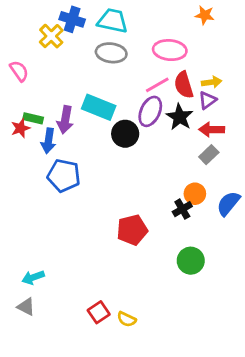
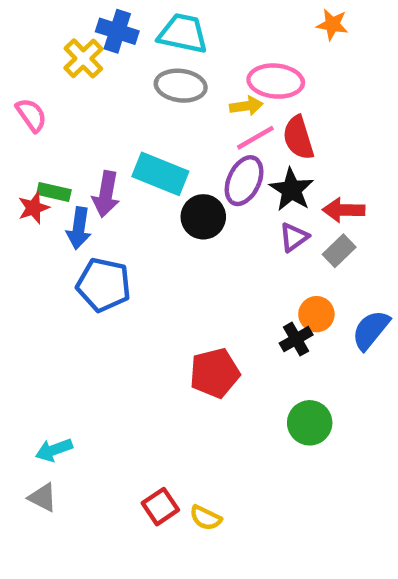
yellow arrow: (212, 82) -> (246, 106), moved
purple triangle: (207, 100) -> (294, 237), moved

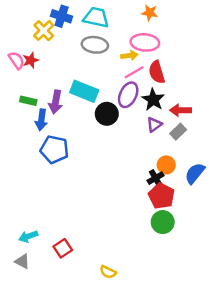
orange star: (332, 24) -> (150, 13), moved
red star: (34, 208) -> (31, 60), moved
red pentagon: (215, 373) -> (161, 196), moved, turned -30
red square: (160, 507) -> (63, 248), moved

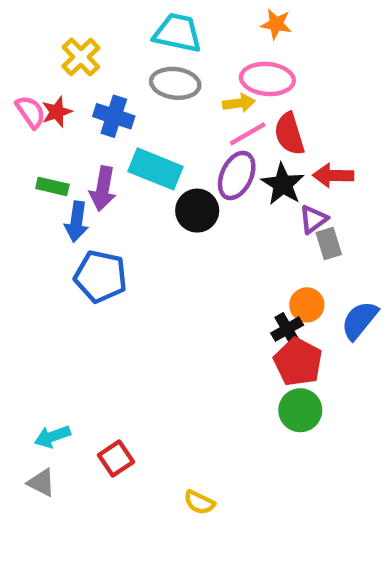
blue cross: (62, 16) -> (114, 116), moved
red arrow: (181, 110) -> (333, 175), moved
purple triangle: (154, 125) -> (313, 219), moved
gray rectangle: (178, 132) -> (329, 243), turned -63

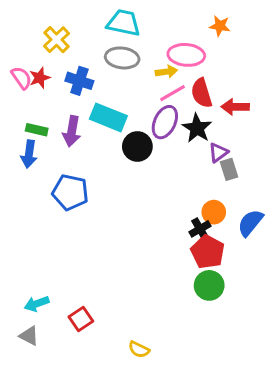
orange star: (276, 24) -> (220, 26), moved
red arrow: (333, 175) -> (235, 107), moved
blue arrow: (77, 222) -> (29, 154), moved

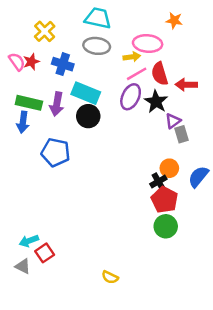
green rectangle: (37, 130) -> (29, 103), size x1.5
black circle: (137, 146) -> (88, 116), moved
red square: (81, 319) -> (45, 253), moved

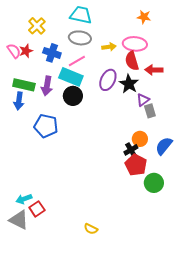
pink ellipse: (148, 43) -> (135, 44), moved
pink line: (137, 74) -> (77, 61), moved
green circle: (166, 226) -> (154, 183), moved
gray triangle: (23, 266) -> (19, 220), size x1.5

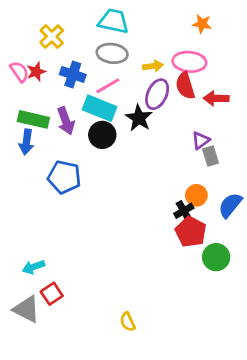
purple ellipse: (108, 80) -> (157, 94), moved
black star: (129, 84) -> (139, 118), moved
purple arrow: (47, 86) -> (66, 121), turned -30
cyan arrow: (24, 199) -> (33, 267), moved
yellow semicircle: (91, 229) -> (128, 322), turned 40

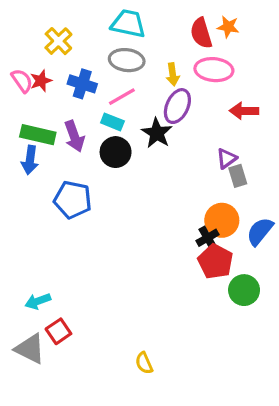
yellow arrow: (153, 66) -> (173, 74), turned 90
red semicircle: (185, 86) -> (201, 33), moved
cyan rectangle: (99, 108) -> (112, 122), size x0.6
orange circle: (196, 195) -> (222, 220), size x1.4

